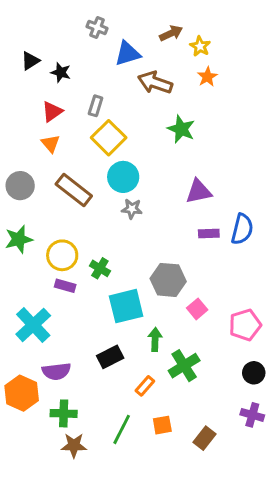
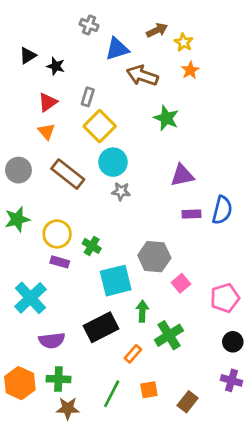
black rectangle: (110, 357) -> (101, 327), size x1.4
orange hexagon: (22, 393) -> (20, 383), moved

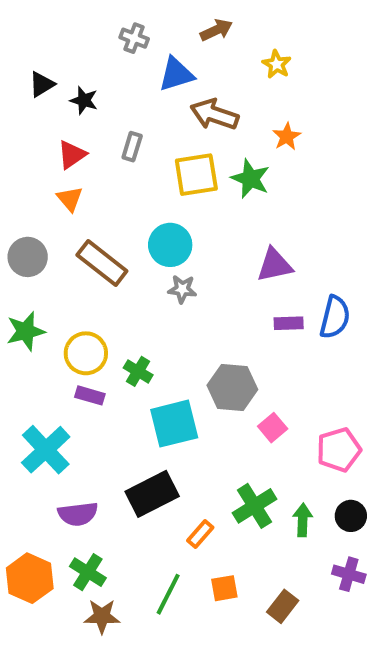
brown arrow: (157, 30) -> (216, 30), moved
orange star: (190, 70) -> (287, 137), moved
yellow square: (100, 126) -> (196, 175), moved, turned 36
green arrow: (142, 311) -> (303, 520), moved
green cross: (58, 379) -> (88, 572), turned 30

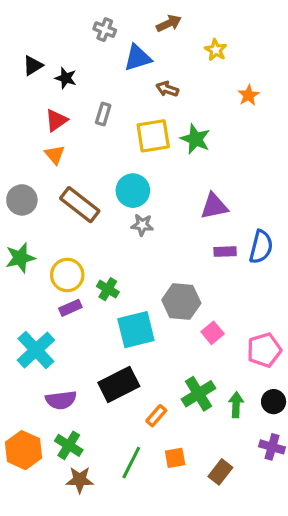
brown arrow: (214, 114) -> (167, 89), size x0.6
orange star: (287, 137) -> (249, 95), moved
purple rectangle: (90, 395) -> (70, 308), turned -40

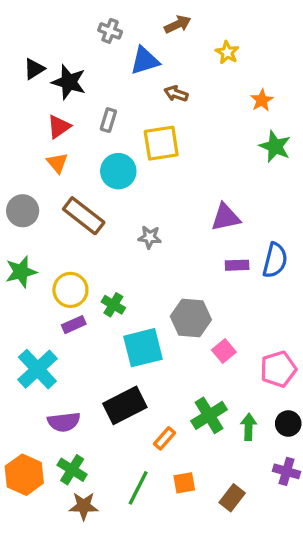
black star: (66, 78) -> (69, 82), size x1.5
green star: (195, 139) -> (275, 146), moved
cyan circle: (133, 191) -> (118, 171), moved

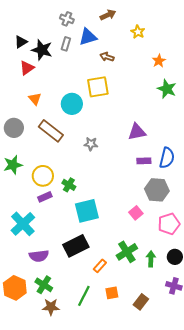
gray rectangle: (108, 120) -> (66, 44), moved
red triangle: (59, 127) -> (27, 68), moved
gray hexagon: (191, 318) -> (157, 190), moved

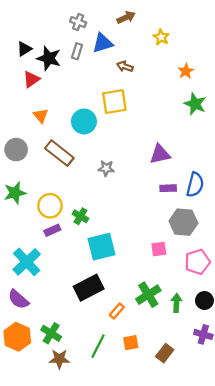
pink square: (136, 213) -> (159, 249), turned 32
purple semicircle: (39, 256) -> (18, 299), moved, turned 48

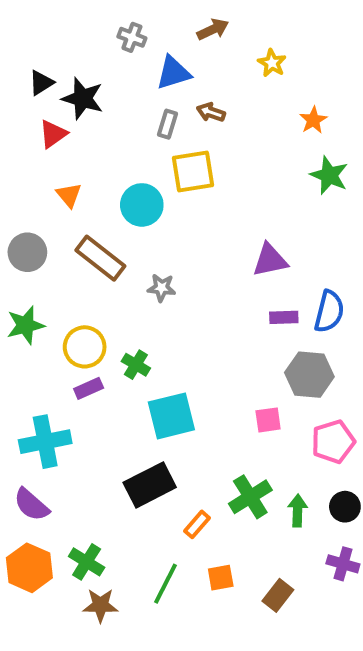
gray rectangle: (77, 51) -> (167, 124), moved
gray star: (106, 168) -> (162, 288), moved
cyan cross: (27, 262) -> (45, 442), turned 32

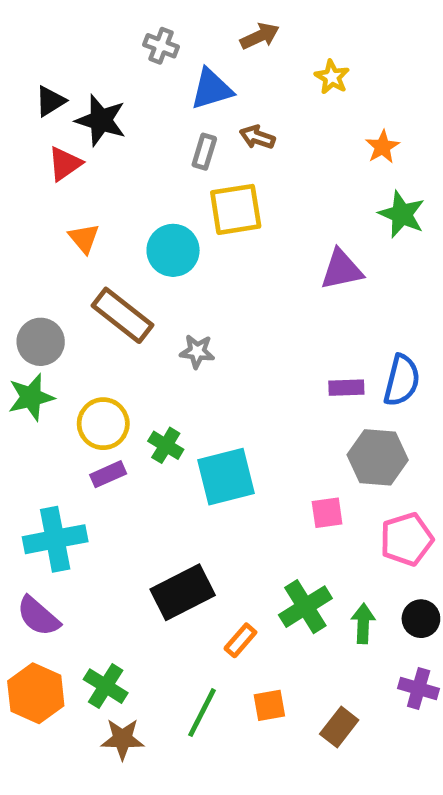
gray circle: (27, 252) -> (41, 342), moved
purple triangle: (270, 260) -> (342, 270), moved
cyan square: (171, 416) -> (226, 477), moved

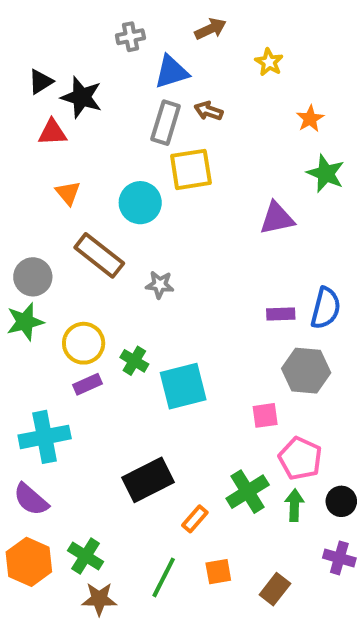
gray cross: (161, 46) -> (130, 37), turned -32
gray rectangle: (204, 152) -> (166, 123), size x1.5
red triangle: (65, 164) -> (52, 132), turned 32
pink pentagon: (407, 539) -> (300, 458), moved, turned -30

